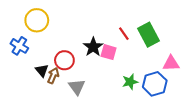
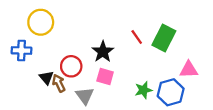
green rectangle: (149, 35) -> (164, 38), turned 55
blue cross: (19, 46) -> (21, 50), turned -30
pink square: (109, 52) -> (105, 76), moved
brown arrow: (53, 76) -> (59, 83), turned -49

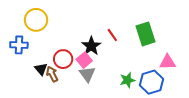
red line: (137, 37) -> (112, 35), moved
green rectangle: (164, 38) -> (145, 34), turned -45
pink square: (105, 76) -> (84, 60), moved, turned 35
gray triangle: (85, 96) -> (87, 74), moved

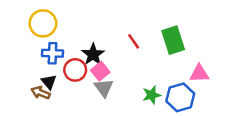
blue cross: (19, 45) -> (53, 53), moved
black star: (91, 46) -> (93, 54), moved
brown arrow: (52, 74) -> (41, 93), moved, turned -42

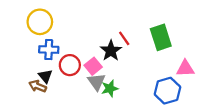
black star: (93, 54) -> (111, 51), moved
green star: (152, 95) -> (110, 88), moved

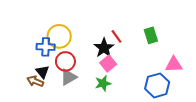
yellow circle: (40, 22) -> (59, 36), moved
green rectangle: (161, 37) -> (151, 35), size x0.7
pink square: (93, 66) -> (108, 64), moved
gray triangle: (96, 82) -> (69, 77), moved, turned 36

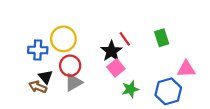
blue cross: (46, 47) -> (38, 50), moved
green star: (103, 83) -> (130, 89), moved

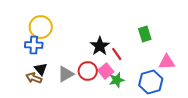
yellow circle: (63, 39) -> (41, 27), moved
red line: (125, 39) -> (117, 54), moved
red circle: (70, 66) -> (88, 71), moved
pink square: (116, 68) -> (106, 71), moved

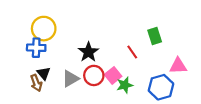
black star: (100, 46) -> (88, 52), moved
red line: (117, 54) -> (132, 52), moved
brown arrow: (34, 78) -> (36, 83), turned -133

